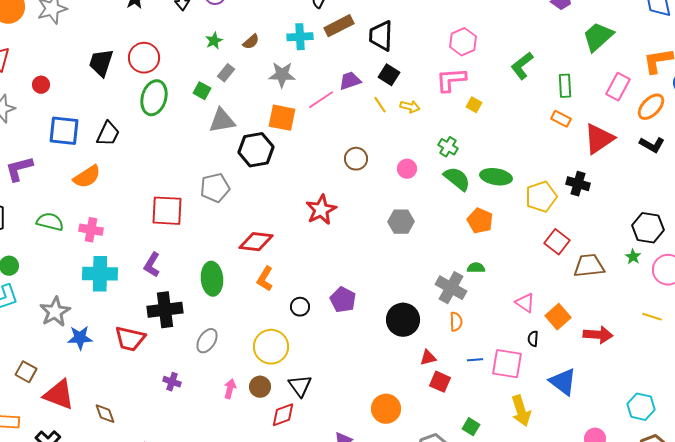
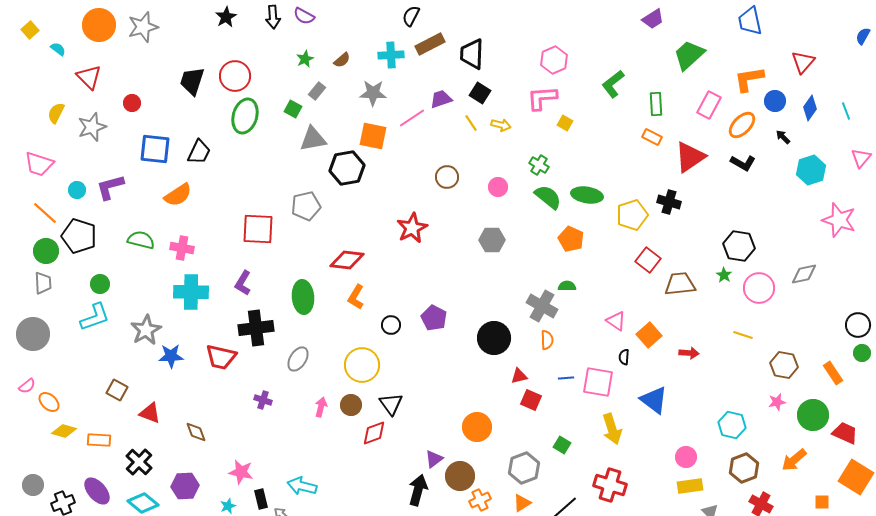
red arrow: (598, 335) -> (689, 353), size x0.7
red triangle: (59, 395) -> (150, 413), size x0.7

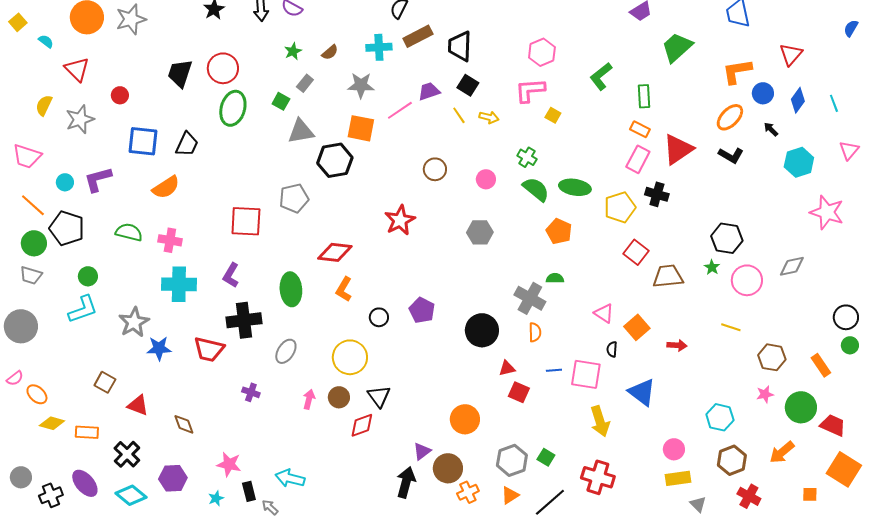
pink rectangle: (709, 105) -> (638, 159), moved
gray trapezoid: (43, 283) -> (31, 275), turned 110
green square: (562, 445) -> (546, 457), moved

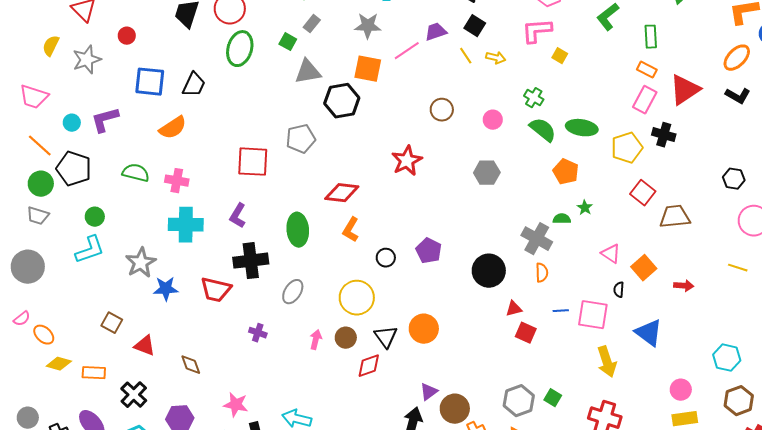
black hexagon: (727, 238) -> (734, 179), size x0.7
green star: (712, 267) -> (585, 208), moved
orange circle: (465, 419) -> (424, 329), moved

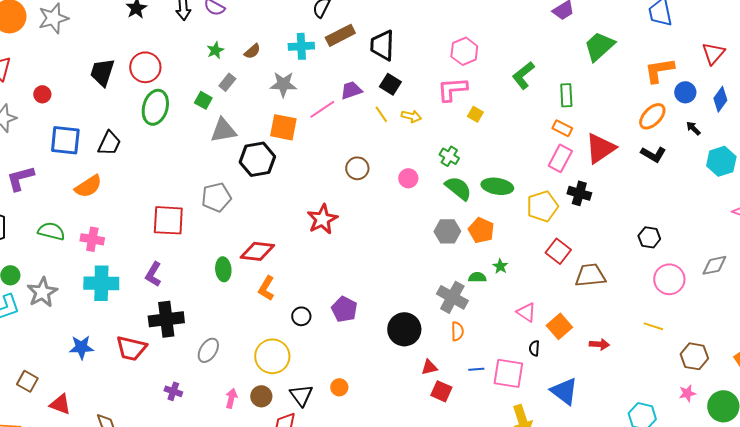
gray hexagon: (487, 173) -> (447, 231), moved
green ellipse: (298, 230) -> (223, 269), moved, size x0.7
gray star: (141, 263) -> (42, 292), moved
orange circle: (424, 329) -> (339, 387), size x0.6

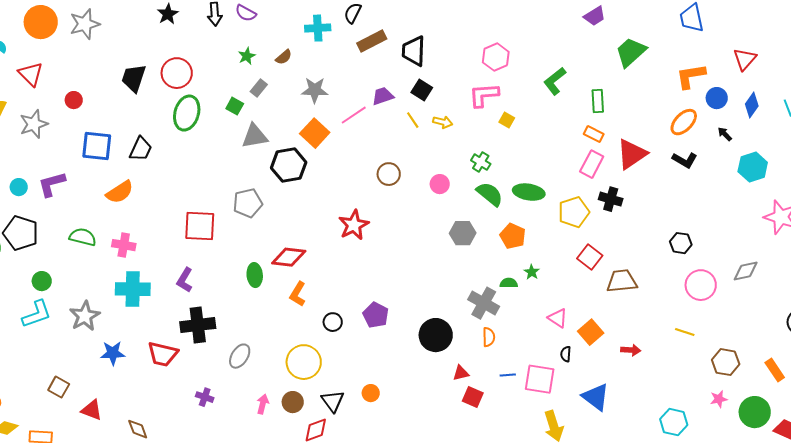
cyan cross: (301, 46) -> (318, 28), moved
orange square: (283, 127) -> (315, 133), turned 32
gray hexagon: (447, 231) -> (463, 233), moved
gray star: (42, 292) -> (85, 316), moved

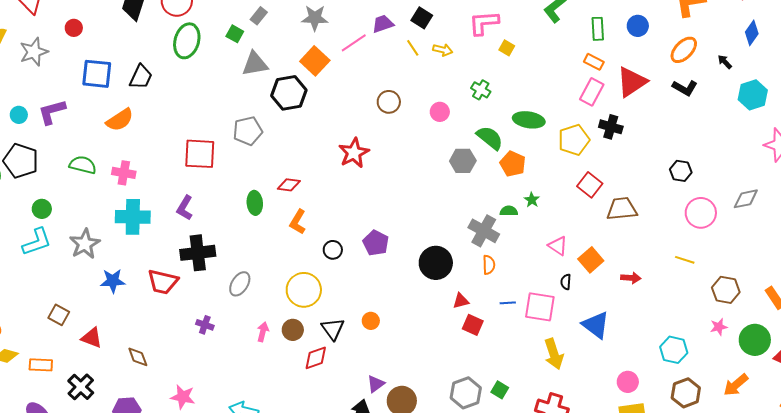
blue circle: (717, 98) -> (638, 26), moved
green semicircle: (490, 194) -> (490, 138), moved
red diamond: (289, 257) -> (289, 185), size x0.7

